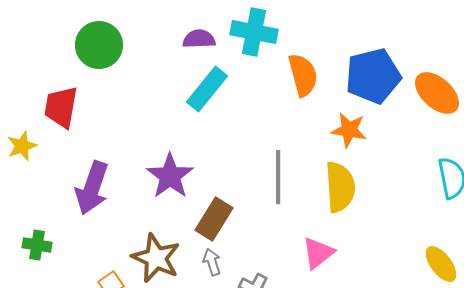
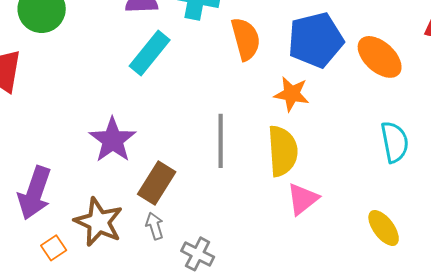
purple arrow: (92, 188) -> (35, 193), moved
pink triangle: (318, 253) -> (303, 199), moved

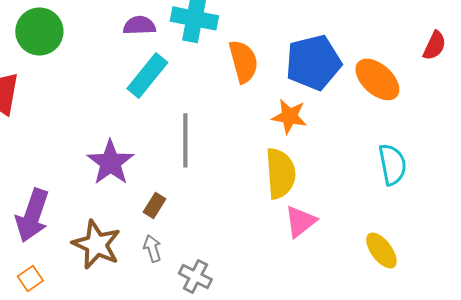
gray line: (221, 141) -> (185, 140), moved
brown rectangle: (157, 183) -> (154, 205), size x0.6
orange square: (54, 248) -> (30, 278), moved

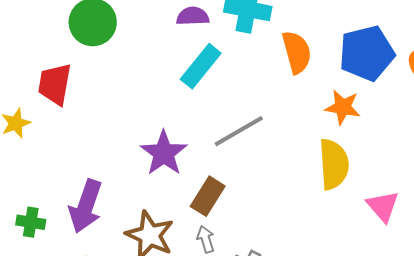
gray line: (185, 140) -> (239, 131), turned 60
brown rectangle: (154, 205) -> (208, 196), size x1.5
pink triangle: (300, 221) -> (383, 206), moved, turned -33

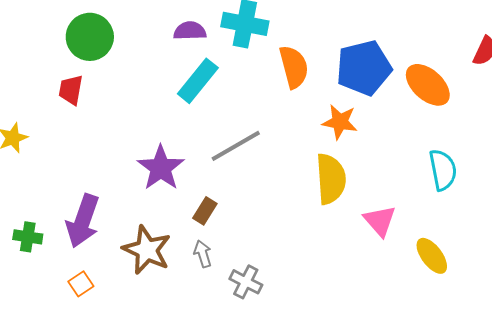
red trapezoid: (55, 84) -> (71, 90), moved, size x0.7
brown rectangle: (208, 196) -> (205, 211), size x0.7

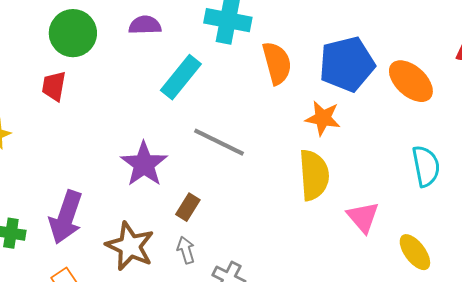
purple semicircle: (190, 31) -> (145, 25), moved
gray line: (236, 146) -> (219, 142), turned 56

